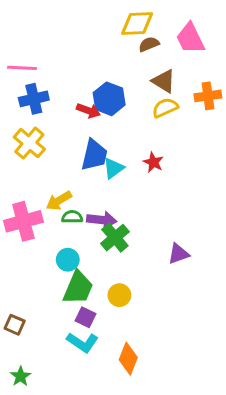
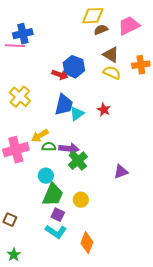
pink trapezoid: (190, 38) -> (129, 26), turned 90
blue cross: (34, 99) -> (23, 34), moved
yellow semicircle: (165, 108) -> (112, 73), turned 48

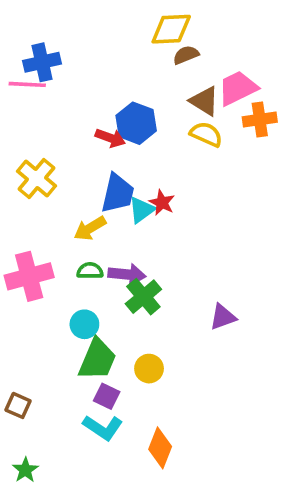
pink trapezoid: (129, 26) -> (238, 88), moved
red star: (104, 110) -> (162, 202), moved
yellow arrow: (40, 136) -> (90, 228), moved

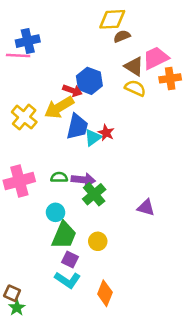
yellow arrow: (90, 228) -> (59, 107), moved, size x1.4
purple triangle: (223, 317) -> (146, 208), turned 36
brown square: (18, 405) -> (12, 293), moved

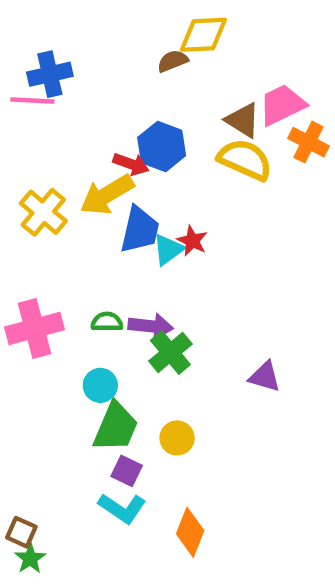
brown semicircle: (122, 36) -> (173, 61), moved
orange cross: (170, 78) -> (309, 142), turned 35
yellow semicircle: (135, 88) -> (245, 160), size x1.4

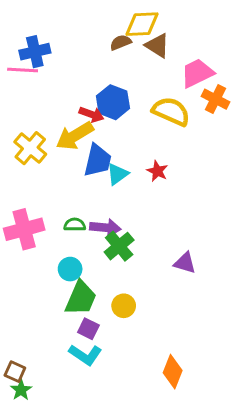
brown triangle: (243, 120) -> (157, 46), moved
red star: (192, 241) -> (157, 171), moved
orange diamond: (190, 532) -> (173, 372), moved

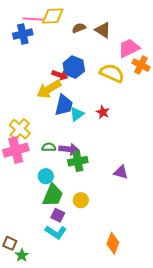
yellow diamond: (142, 24) -> (53, 16), moved
pink line: (23, 70) -> (33, 19), moved
yellow cross: (30, 148) -> (20, 129), moved
green cross: (119, 246) -> (78, 161), turned 30
green star: (21, 390) -> (22, 255), moved

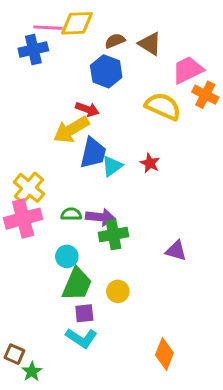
blue hexagon: (74, 67) -> (106, 71), moved
purple square: (58, 215) -> (84, 313), turned -32

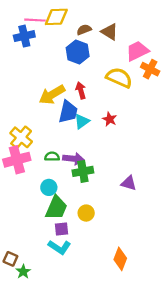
red arrow: (87, 109) -> (81, 90), moved, turned -126

